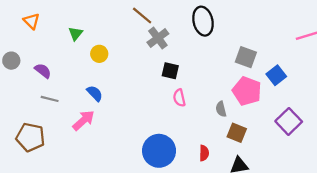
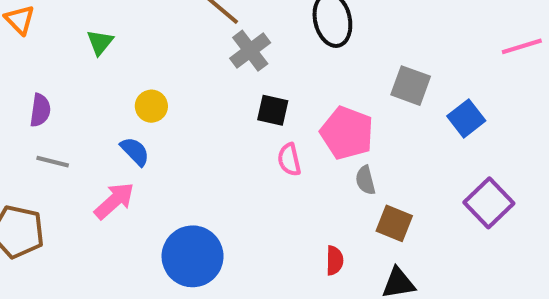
yellow circle: (99, 54) -> (151, 106), moved
purple semicircle: (43, 71) -> (40, 110), turned 60
pink pentagon: (247, 91) -> (347, 133), moved
blue circle: (159, 151) -> (193, 256), moved

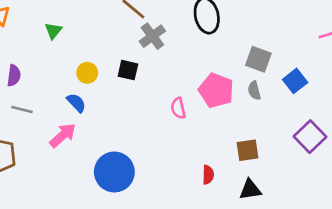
black square: (273, 110) -> (128, 70), moved
gray semicircle: (365, 180) -> (254, 90), moved
brown square: (394, 223) -> (247, 150), turned -30

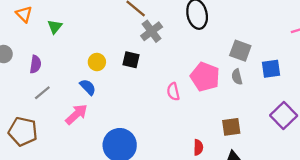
green triangle: (53, 31) -> (55, 27), moved
blue square: (295, 81) -> (271, 69), turned 30
gray line: (22, 109) -> (42, 93), turned -54

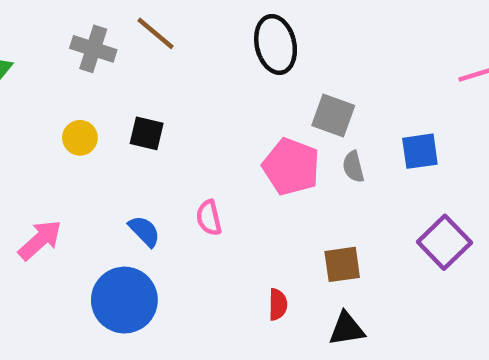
gray cross: (152, 31) -> (93, 49), moved, turned -35
gray square: (240, 51) -> (333, 116), moved
blue semicircle: (88, 87) -> (144, 231), moved
pink semicircle: (173, 92) -> (209, 218), moved

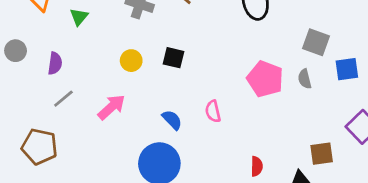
gray square: (333, 116) -> (316, 42), moved
pink arrow: (40, 240) -> (111, 107), moved
brown square: (342, 264) -> (322, 154), moved

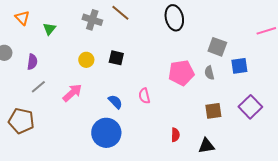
pink pentagon: (265, 79) -> (181, 73), turned -30
brown square: (322, 154) -> (213, 111), moved

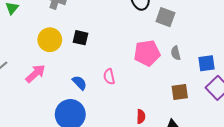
gray square: (217, 47) -> (165, 17), moved
yellow circle: (86, 60) -> (50, 40), size x1.5
blue square: (239, 66) -> (206, 63), moved

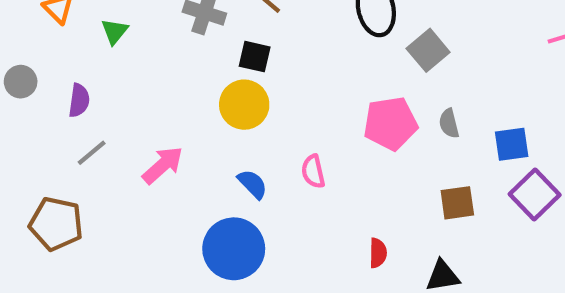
gray square: (165, 17) -> (428, 50), turned 30
black square: (80, 38) -> (255, 57), moved
yellow circle: (50, 40) -> (244, 105), moved

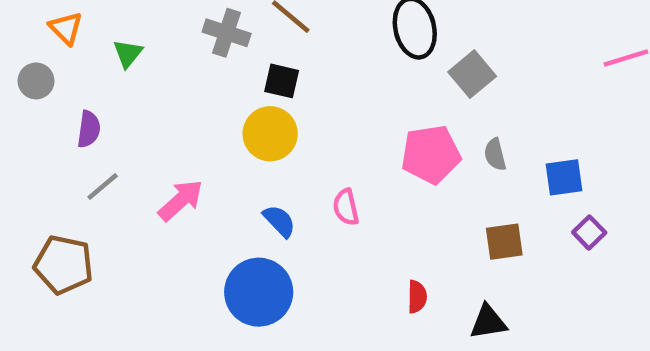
gray circle: (21, 82) -> (36, 81), moved
purple square: (535, 194) -> (589, 232), size x0.6

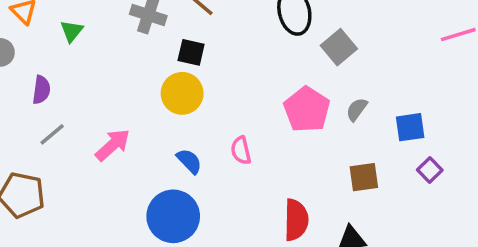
pink pentagon: (431, 154) -> (307, 109), turned -30
gray semicircle: (495, 154) -> (357, 109), turned 50
red semicircle: (417, 297) -> (296, 220), size x1.6

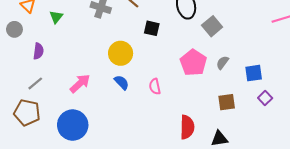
black square: (191, 52) -> (152, 28), moved
gray line: (52, 134) -> (35, 83), moved
blue semicircle: (189, 161) -> (122, 82), moved
blue circle: (173, 216) -> (73, 125), moved

